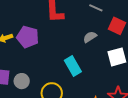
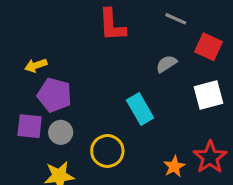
purple pentagon: (28, 37) -> (54, 95), moved

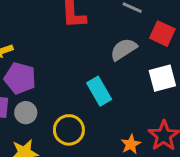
gray semicircle: (166, 64) -> (124, 49), size x1.4

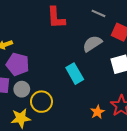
yellow circle: (69, 130) -> (41, 102), moved

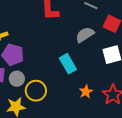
orange star: (97, 112) -> (86, 92), moved

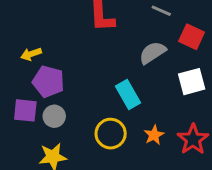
yellow circle: (36, 91) -> (111, 134), moved

